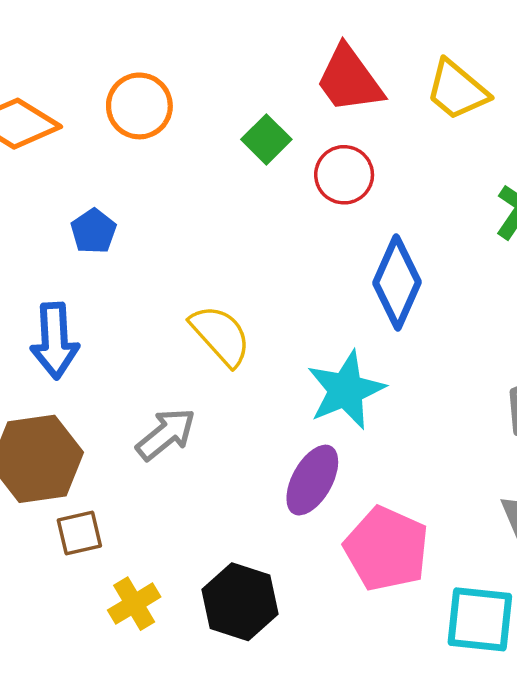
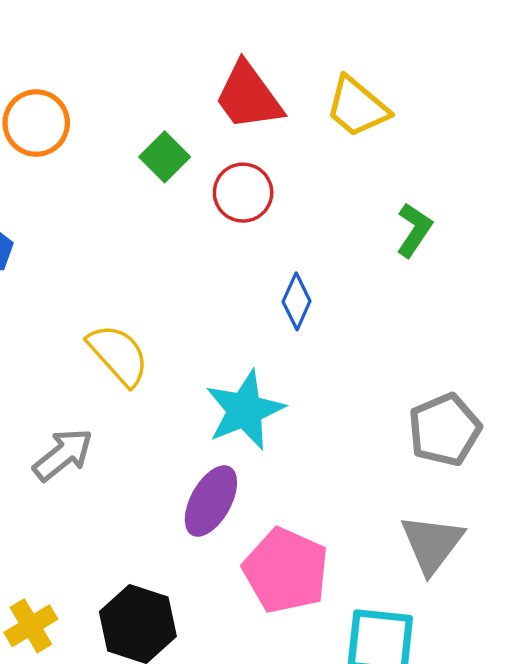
blue diamond: (397, 282) -> (297, 301), size x0.6

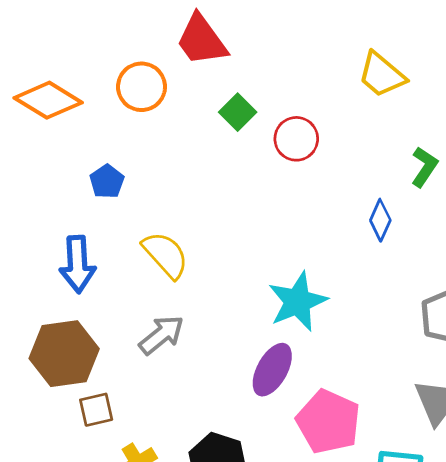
red trapezoid: (248, 96) -> (202, 40), moved
blue diamond: (297, 301) -> (380, 220), moved
yellow semicircle: (118, 355) -> (166, 255), moved

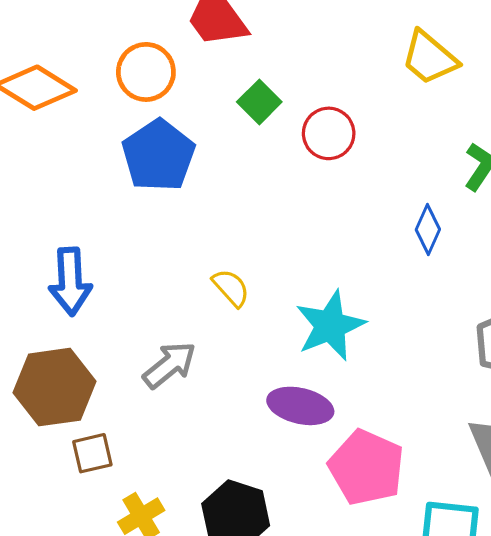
blue pentagon: (107, 182) -> (158, 155), moved, size x1.8
yellow semicircle: (166, 255) -> (231, 288), moved, size x0.7
purple ellipse: (272, 370) -> (300, 406), turned 74

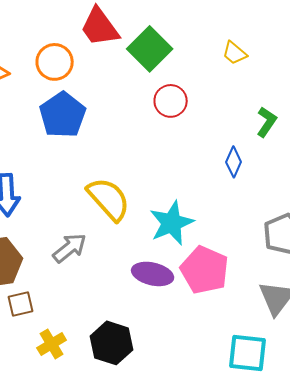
yellow trapezoid: (429, 58) -> (235, 53), size x0.7
green square: (259, 102) -> (150, 49), moved, size x1.6
yellow semicircle: (231, 288) -> (109, 199), size x1.8
pink pentagon: (366, 467) -> (205, 270), moved

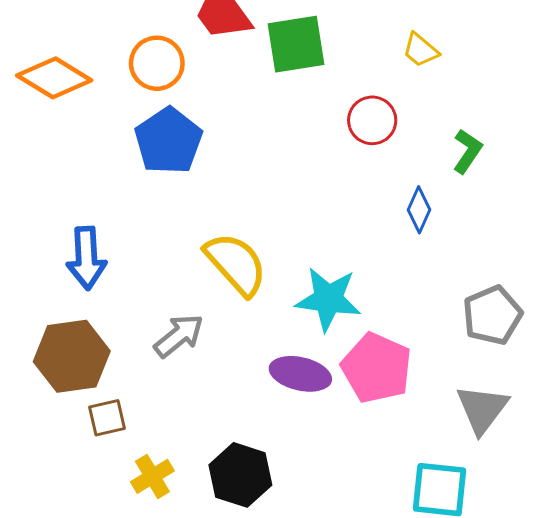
green square: (150, 49) -> (296, 44), turned 36
red circle: (171, 101) -> (372, 120), moved
cyan star: (172, 223) -> (328, 299), turned 30

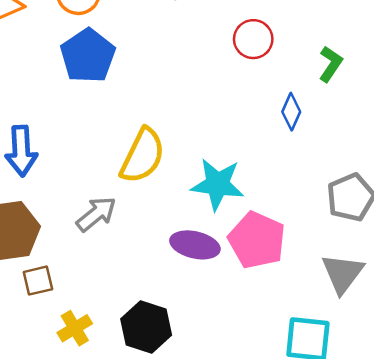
yellow semicircle: (236, 264) -> (143, 156), turned 68

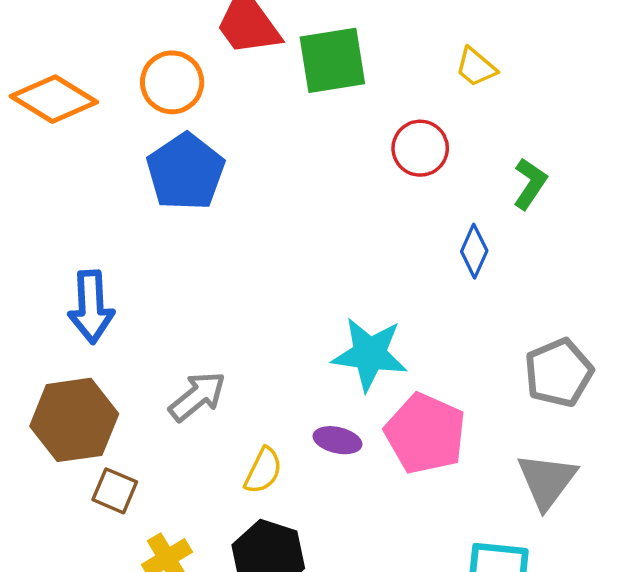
yellow semicircle: (143, 156) -> (263, 471), moved, size x0.6
purple ellipse: (195, 245) -> (337, 440), size x0.7
brown square: (38, 281) -> (115, 491), turned 36

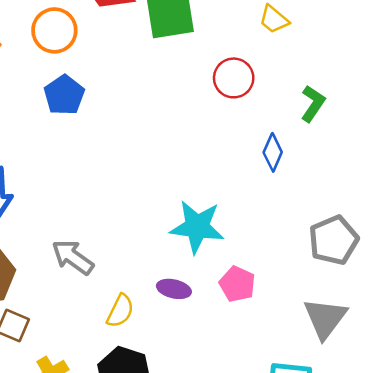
blue pentagon: (186, 172) -> (64, 95), size x0.7
gray arrow: (197, 396) -> (73, 257), turned -105
pink pentagon: (425, 433) -> (237, 284), size x0.6

